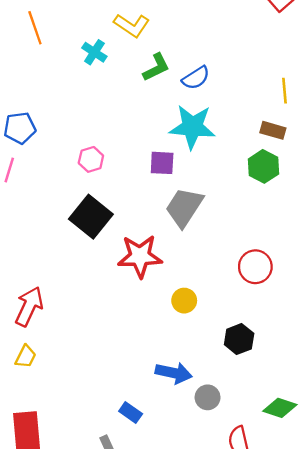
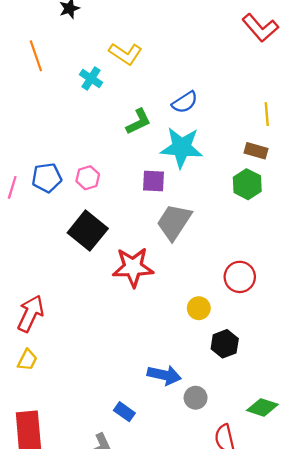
green L-shape: (156, 67) -> (138, 122), moved
blue pentagon: (20, 128) -> (47, 178), moved
yellow circle: (184, 301) -> (199, 308), moved

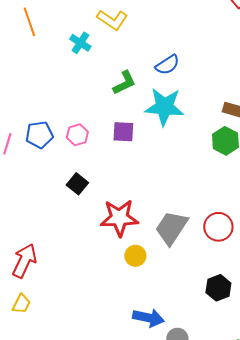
purple square: (153, 181) -> (123, 132), moved
gray trapezoid: (174, 222) -> (171, 228), moved
black square: (88, 231) -> (77, 184), size x0.6
yellow circle: (199, 308) -> (135, 256), moved
black hexagon: (225, 344) -> (218, 288), moved

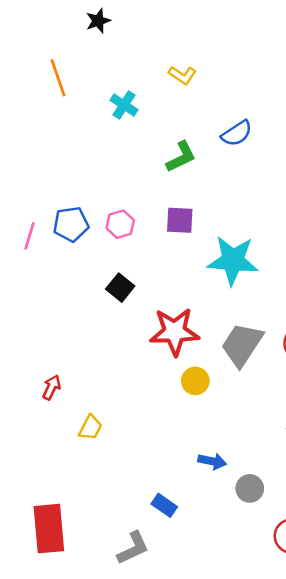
yellow L-shape: (112, 20) -> (182, 75), moved, size x0.7
cyan star: (164, 107) -> (233, 260), moved
red arrow: (24, 261) -> (51, 387), size x0.6
yellow trapezoid: (21, 304) -> (90, 428), moved
blue arrow: (148, 318) -> (212, 461), size x0.7

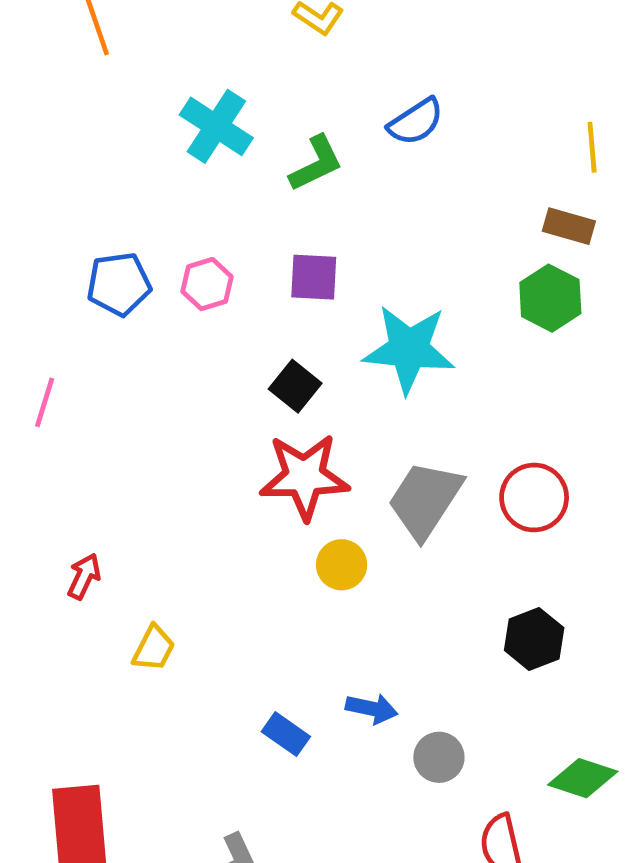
cyan cross: (124, 105) -> (216, 126), moved, size x1.4
pink line: (29, 236) -> (45, 402), moved
black square: (120, 288) -> (295, 386), moved
blue rectangle: (164, 505) -> (286, 734), moved

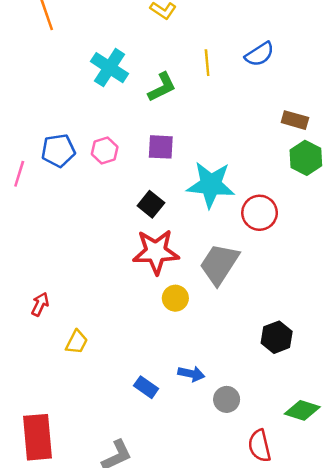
blue semicircle: (416, 122) -> (260, 54), moved
yellow line: (592, 147) -> (207, 63), moved
green hexagon: (550, 298) -> (306, 158), moved
pink line: (45, 402) -> (19, 174), moved
red circle: (534, 497) -> (260, 213), moved

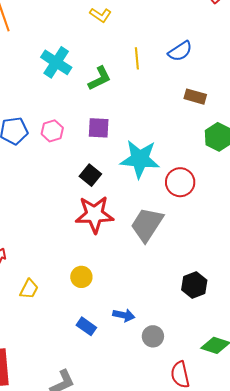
brown rectangle: (295, 120) -> (195, 97), moved
yellow circle: (175, 298) -> (81, 277), moved

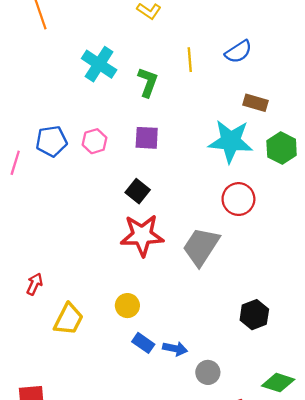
green L-shape: (100, 78) -> (148, 82), turned -44
cyan star: (140, 159) -> (231, 141), moved
yellow trapezoid: (29, 289) -> (68, 319), size x1.4
blue rectangle: (86, 326) -> (143, 343), moved

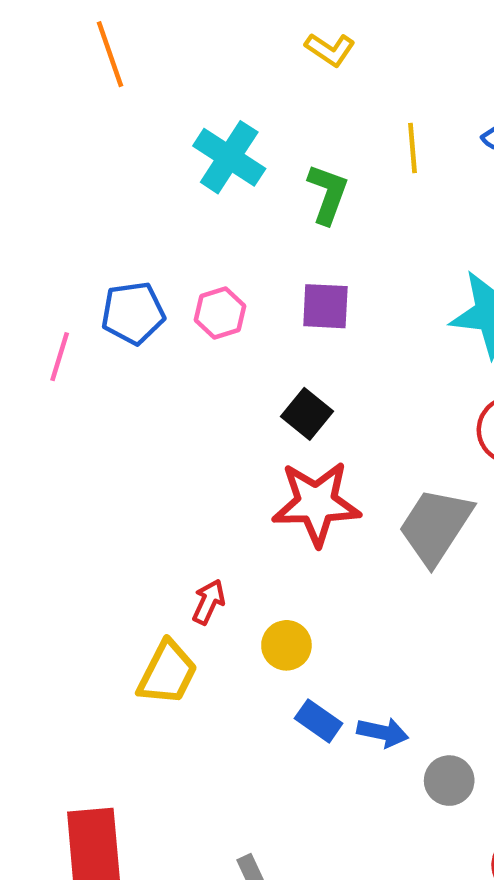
red arrow: (34, 284) -> (209, 602), moved

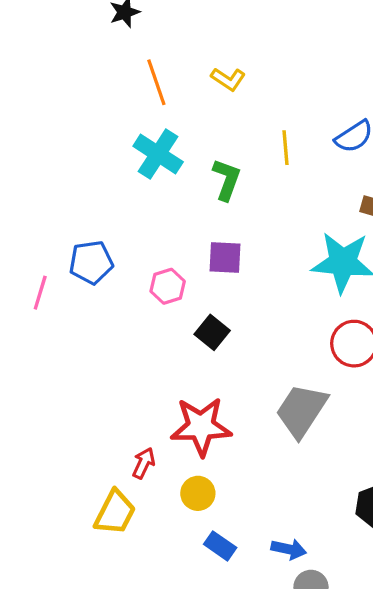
orange line: (110, 54) -> (156, 82), moved
pink hexagon: (220, 313) -> (168, 286), moved
red star: (316, 503) -> (201, 426), moved
blue arrow: (383, 732) -> (289, 549), moved

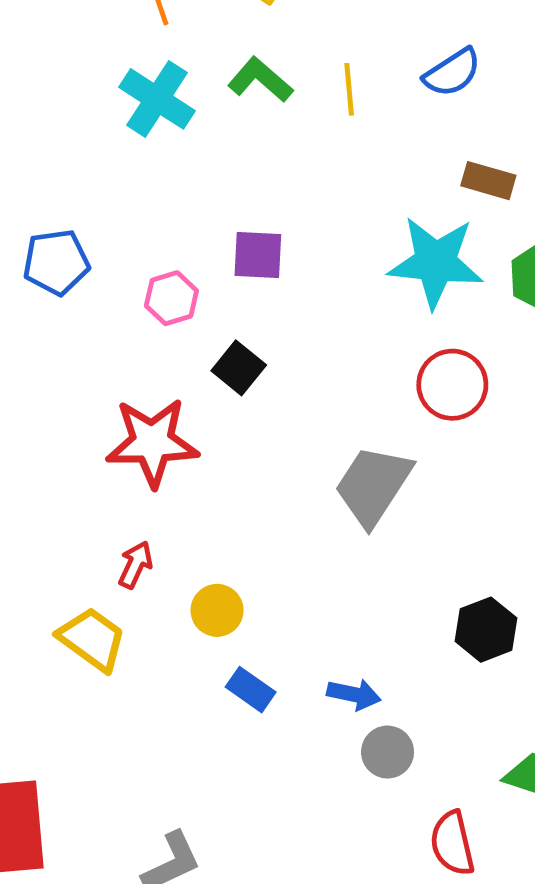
green L-shape: (227, 179) -> (260, 80), moved, turned -69
red star: (201, 426) -> (152, 442), moved
yellow trapezoid: (115, 512) -> (92, 639), turned -81

